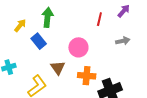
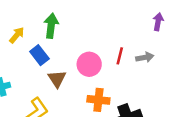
purple arrow: (124, 11) -> (158, 22), moved, turned -32
red line: (99, 19) -> (120, 56), moved
brown triangle: (58, 68) -> (57, 79), moved

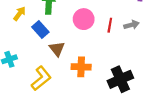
pink circle: (89, 64) -> (84, 19), moved
orange cross: (98, 100) -> (81, 67), moved

